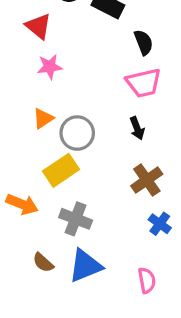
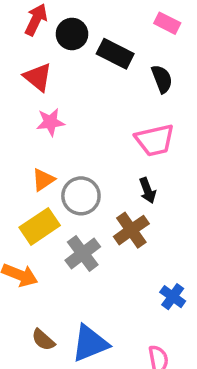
black semicircle: (144, 42) -> (162, 79), moved
yellow rectangle: (61, 170) -> (40, 226), moved
brown cross: (147, 180) -> (131, 230), moved
gray cross: (76, 219) -> (83, 253), moved, turned 32

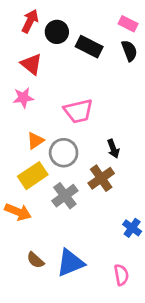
black semicircle: (162, 79) -> (129, 51), moved
pink star: (50, 122) -> (23, 98), moved
pink trapezoid: (155, 140) -> (78, 111), moved

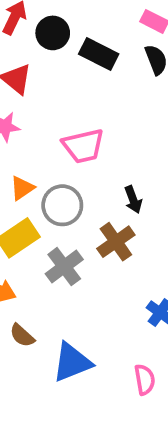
brown semicircle: (35, 260) -> (22, 336), moved

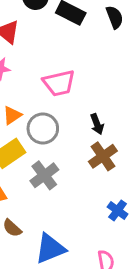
brown cross: (116, 242) -> (103, 156), moved

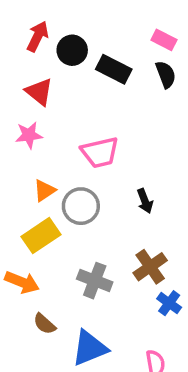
brown cross: (103, 156) -> (150, 267), moved
gray cross: (44, 175) -> (95, 281), moved, turned -32

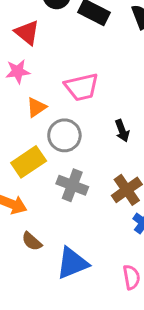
orange triangle: (44, 190) -> (36, 107), moved
gray cross: (95, 281) -> (72, 185), moved

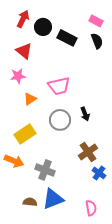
gray circle: (64, 135) -> (60, 120), moved
gray cross: (72, 185) -> (45, 170), moved
brown semicircle: (32, 241) -> (30, 202), moved, turned 144

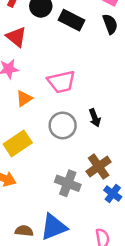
gray cross: (45, 170) -> (68, 183), moved

